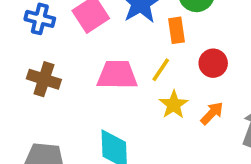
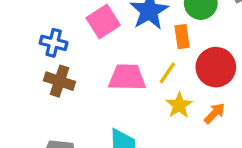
blue cross: (40, 19) -> (54, 43), moved
red circle: (213, 63) -> (216, 67), size x1.5

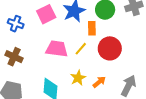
brown cross: (60, 81) -> (14, 57), moved
yellow star: (179, 105) -> (78, 78), moved
orange arrow: (214, 113) -> (99, 82), moved

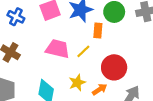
red circle: (110, 48) -> (114, 67), moved

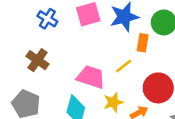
pink trapezoid: (57, 49) -> (91, 77), moved

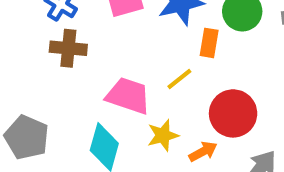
brown cross: (38, 60) -> (68, 48), moved, turned -30

